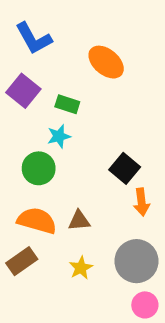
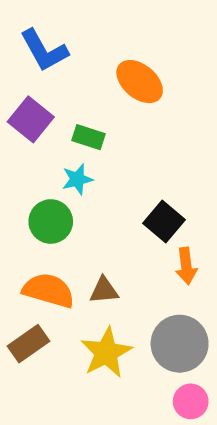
yellow star: (81, 268) -> (106, 353), size x1.6

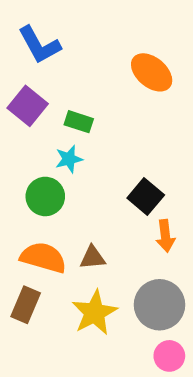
orange ellipse: (140, 82) -> (152, 72), moved
brown rectangle: (29, 344) -> (26, 305), turned -32

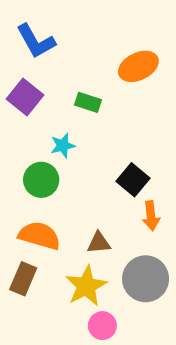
orange ellipse: (152, 72) -> (138, 66), turned -66
green rectangle: (79, 122) -> (88, 102), moved
brown triangle: (93, 258) -> (99, 243), moved
pink circle: (169, 356) -> (102, 326), moved

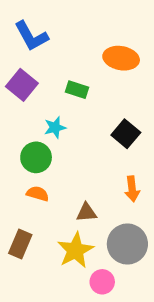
orange ellipse: (138, 66) -> (121, 58), turned 36
black square: (133, 180) -> (126, 134), moved
orange semicircle: (39, 236) -> (38, 194), moved, size x0.6
pink circle: (102, 326) -> (102, 282), moved

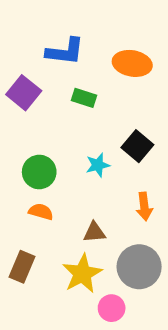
blue L-shape: (31, 36) -> (65, 51), moved, turned -54
cyan star: (55, 127) -> (98, 165), moved

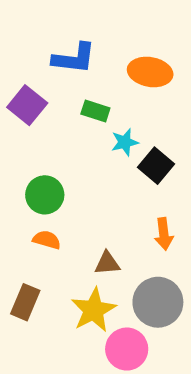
cyan star: (98, 165) -> (125, 142), moved
pink circle: (112, 308) -> (127, 349), size x1.4

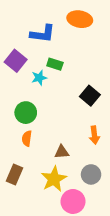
orange ellipse: (150, 72) -> (80, 19), moved
cyan star: (125, 142) -> (39, 78), moved
orange semicircle: (47, 240) -> (27, 138), turned -98
gray circle: (158, 302) -> (91, 174), size x0.7

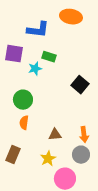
purple square: (16, 61) -> (14, 54), turned -30
orange arrow: (94, 135) -> (84, 135), moved
yellow star: (54, 179) -> (48, 159), size x0.7

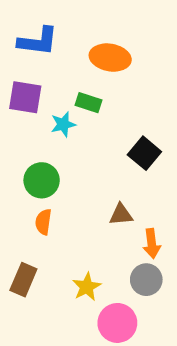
orange ellipse: (71, 17) -> (110, 58), moved
blue L-shape: (38, 30) -> (38, 41), moved
brown triangle: (55, 135) -> (121, 215), moved

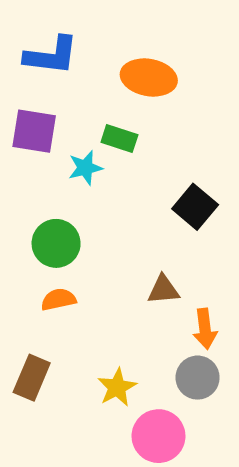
orange semicircle: (43, 222) -> (58, 299), turned 70

